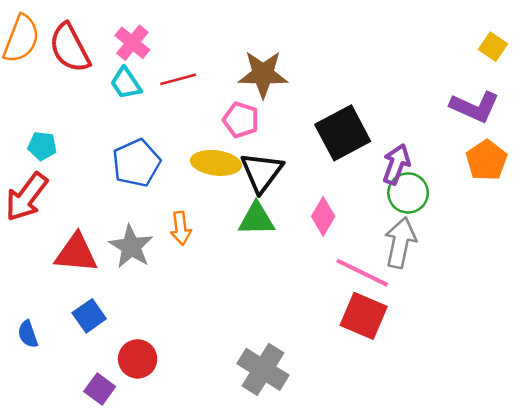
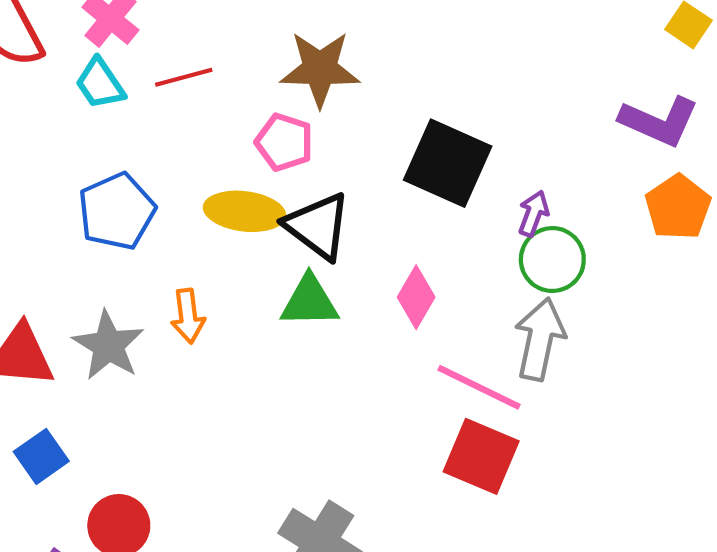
black square: (343, 133) -> (448, 163), turned -38
purple arrow: (396, 164) -> (533, 213), size x0.7
black triangle: (262, 172) -> (318, 226), turned -30

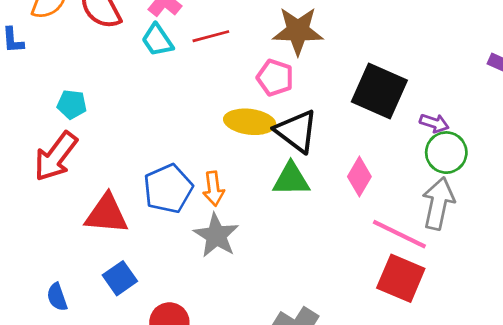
blue pentagon: (117, 211) -> (168, 189), moved
purple arrow: (533, 213) -> (434, 123), turned 88
gray star: (108, 345) -> (216, 235), moved

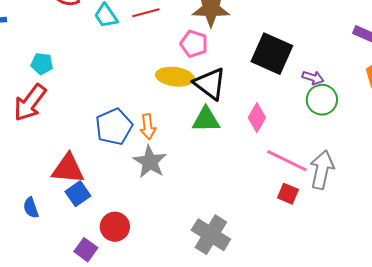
gray arrow: (438, 203) -> (322, 170), moved
red triangle: (107, 214) -> (68, 169), moved
red square: (401, 278) -> (288, 194), size x0.6

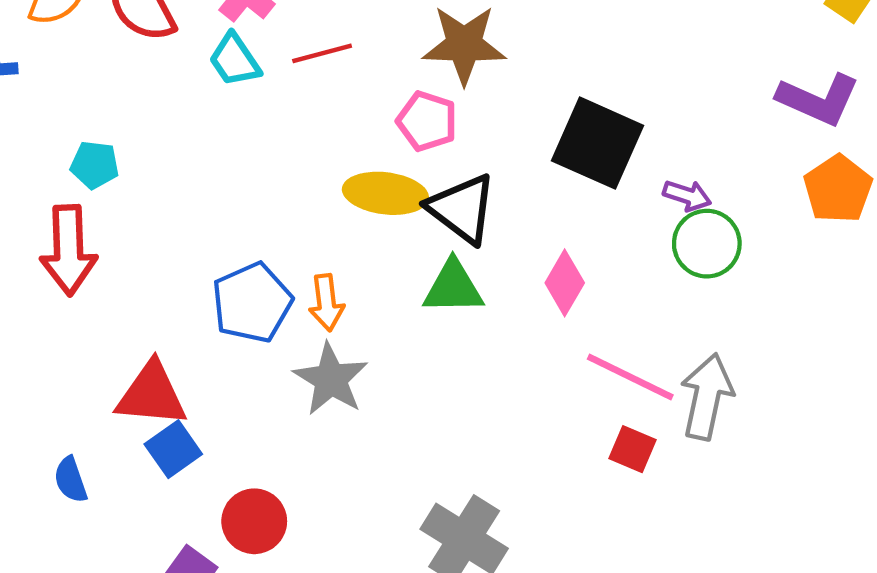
red arrow: (30, 103) -> (68, 250), turned -39

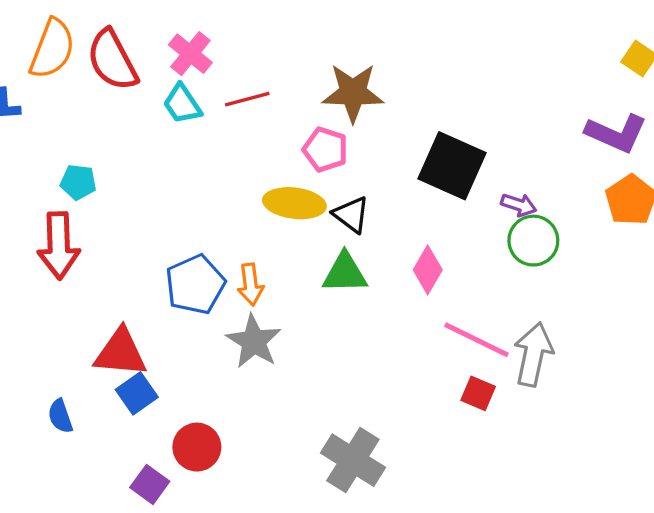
black triangle: (462, 209) -> (351, 215), size x0.7

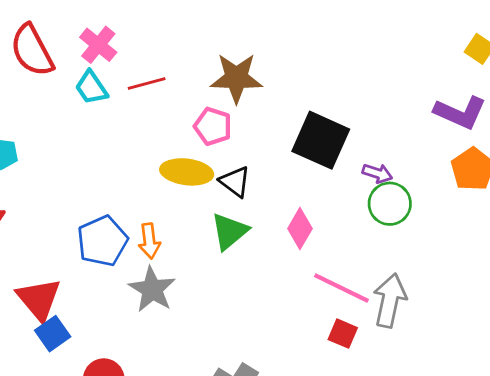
green triangle: (345, 273) -> (229, 231), turned -39
red triangle: (120, 353) -> (39, 299), turned 45

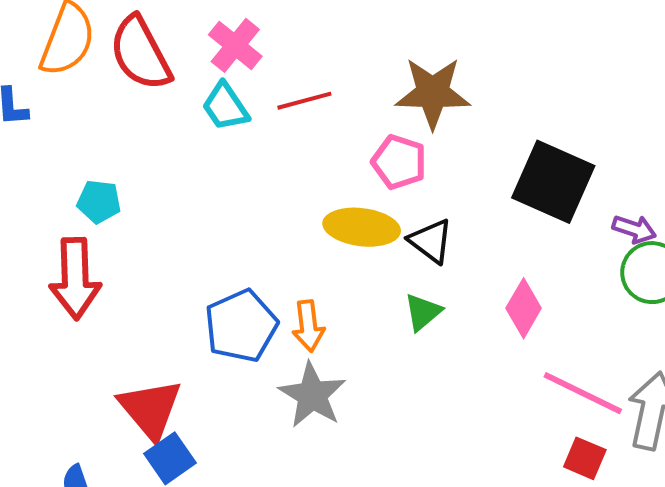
green triangle: (229, 231) -> (423, 312), size x0.7

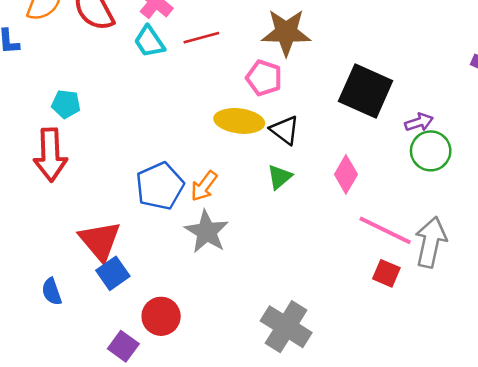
purple arrow: (634, 229) -> (419, 122), turned -36
orange arrow: (308, 326) -> (204, 186), turned 44

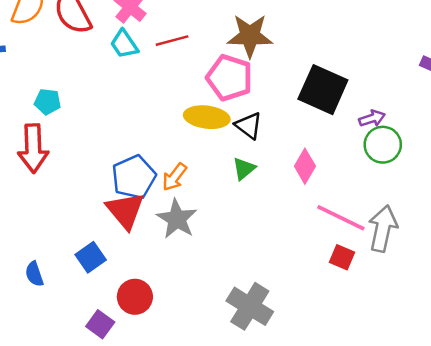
pink pentagon: (264, 78) -> (229, 78), size x1.4
red triangle: (100, 241) -> (125, 211), moved

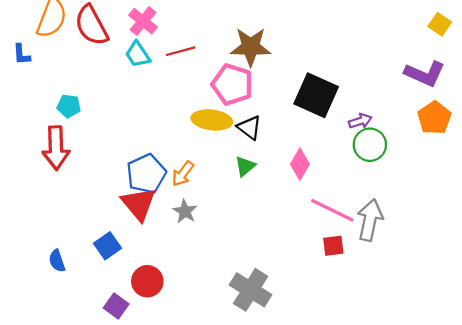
gray star: (177, 219) -> (185, 211), size x0.7
red square: (342, 257) -> (333, 246), turned -30

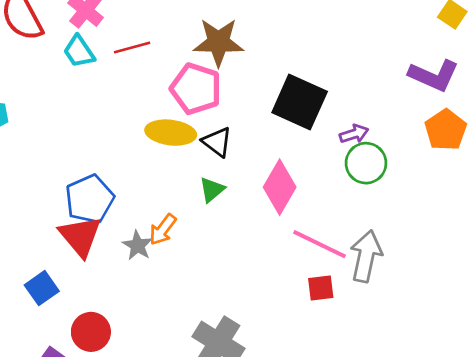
pink diamond: (300, 164) -> (280, 187), size x1.4
orange arrow: (183, 174) -> (163, 230), moved

